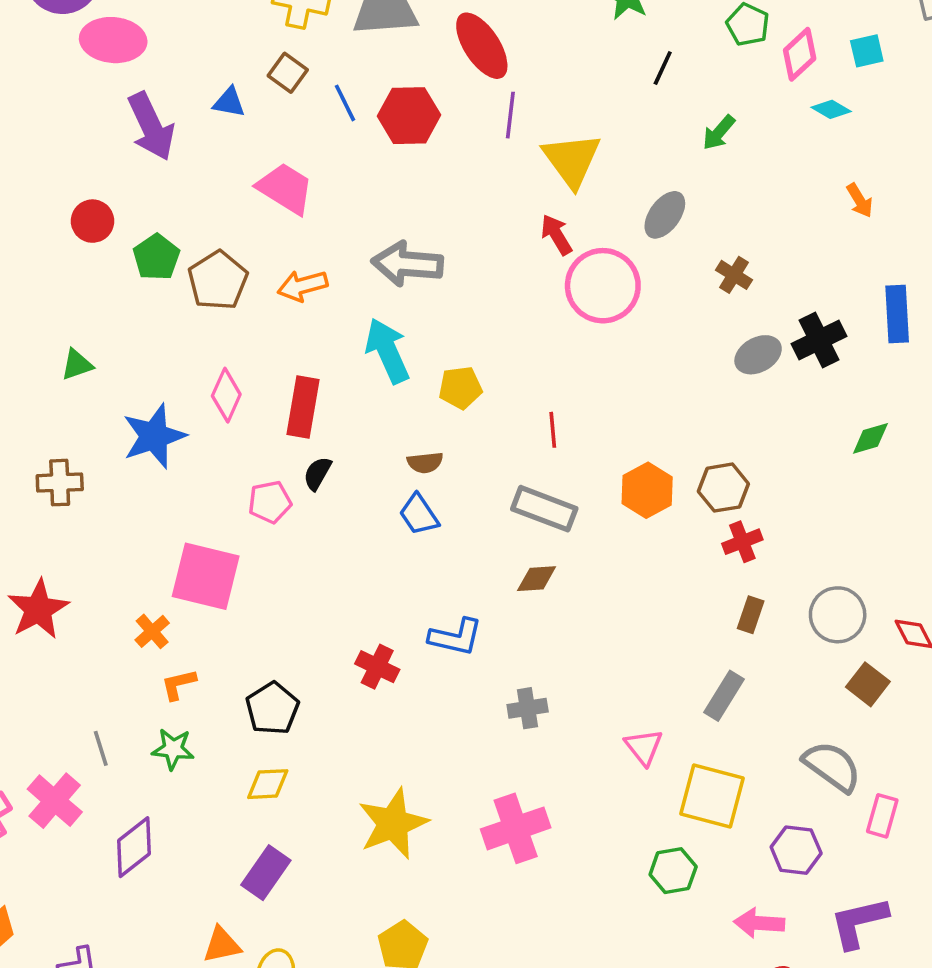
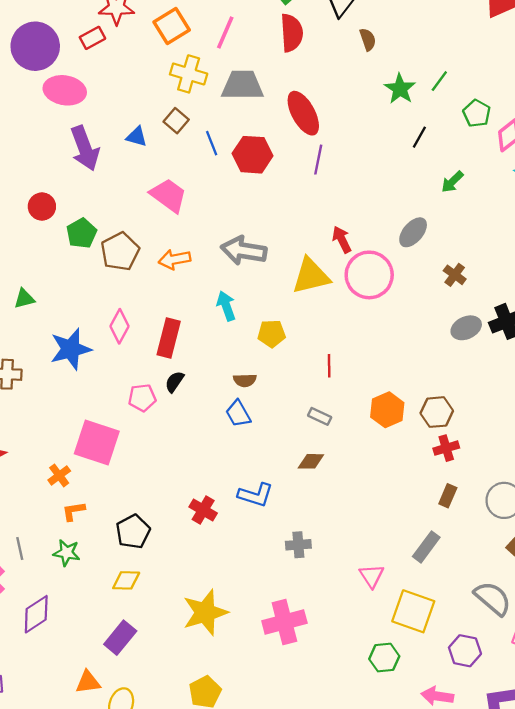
yellow triangle: (572, 160) -> (311, 276), moved, turned 48
cyan arrow: (387, 351) -> (226, 306), size x0.7
gray rectangle: (544, 509) -> (320, 416), size x0.6

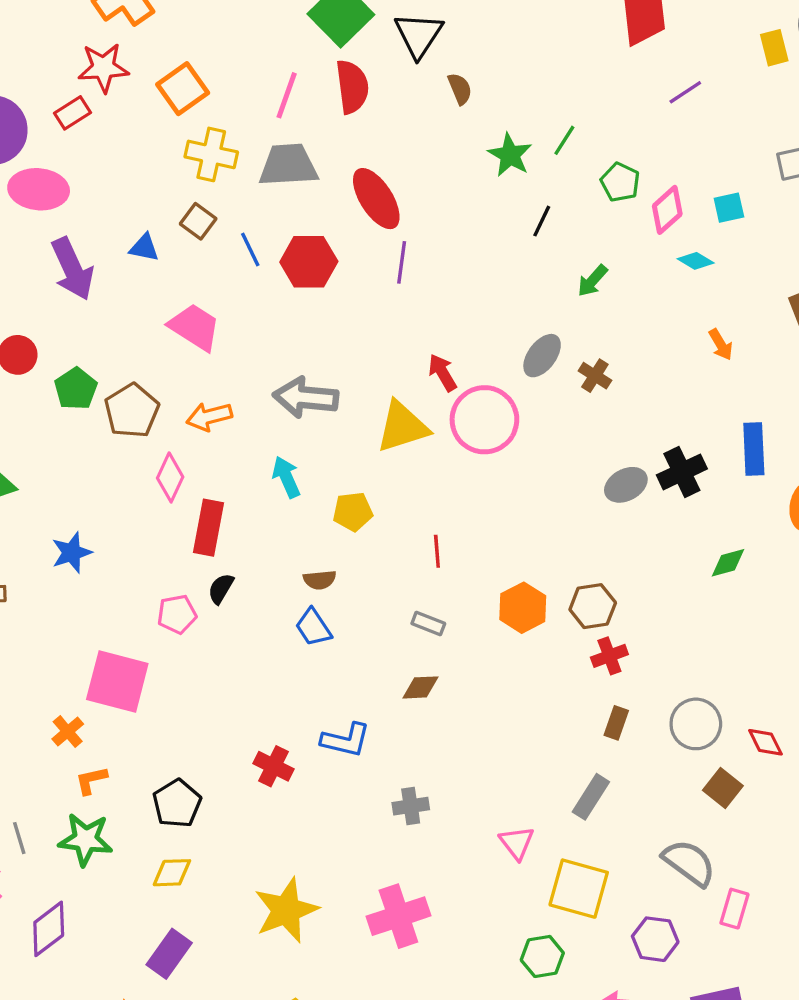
pink line: (225, 33) -> (287, 95), moved
brown cross: (455, 275) -> (595, 376), moved
pink diamond: (120, 326) -> (170, 477), moved
blue star: (71, 349) -> (72, 553), size x0.7
green star: (67, 553) -> (86, 839), size x1.4

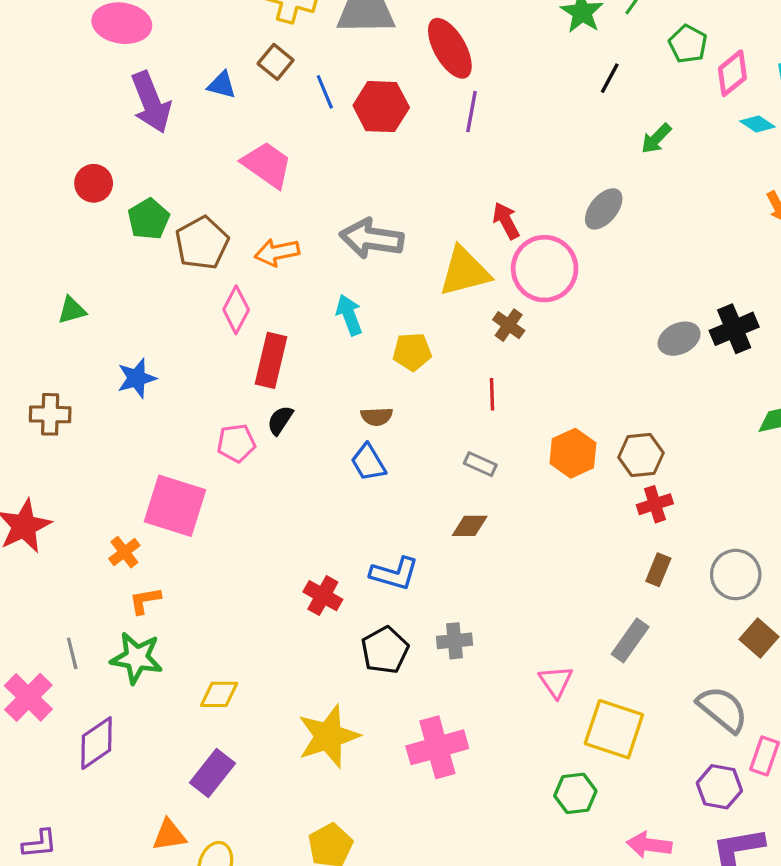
brown cross: (595, 376) -> (509, 325), moved
black pentagon: (177, 803) -> (385, 650), moved
purple hexagon: (655, 939) -> (719, 787), moved

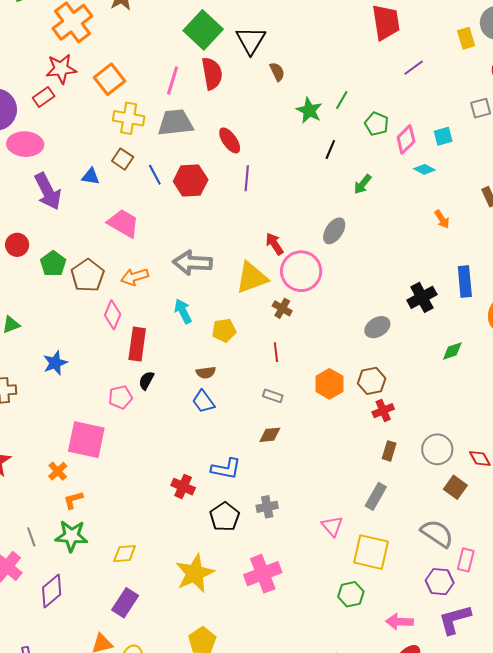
red ellipse: (450, 48) -> (230, 140), size x0.7
gray ellipse: (679, 339) -> (377, 327), moved

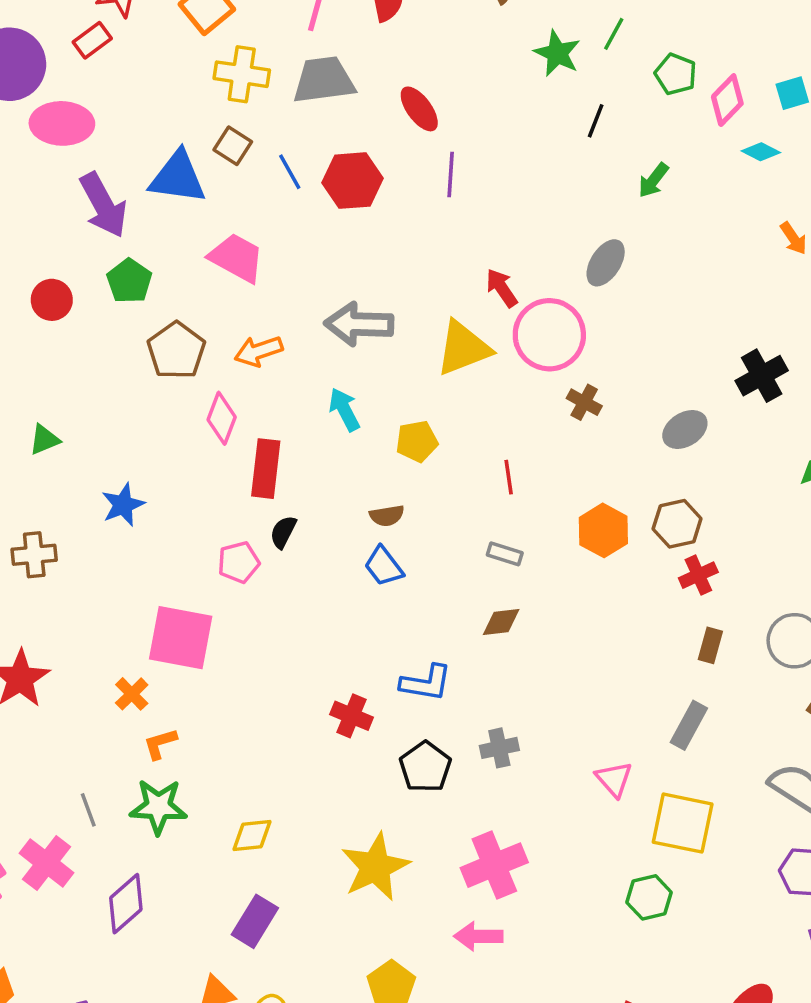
blue triangle: (91, 176) -> (178, 177), size x1.8
green pentagon: (53, 264) -> (129, 281), moved
brown cross: (282, 308) -> (584, 402), moved
pink arrow: (400, 622) -> (478, 936), moved

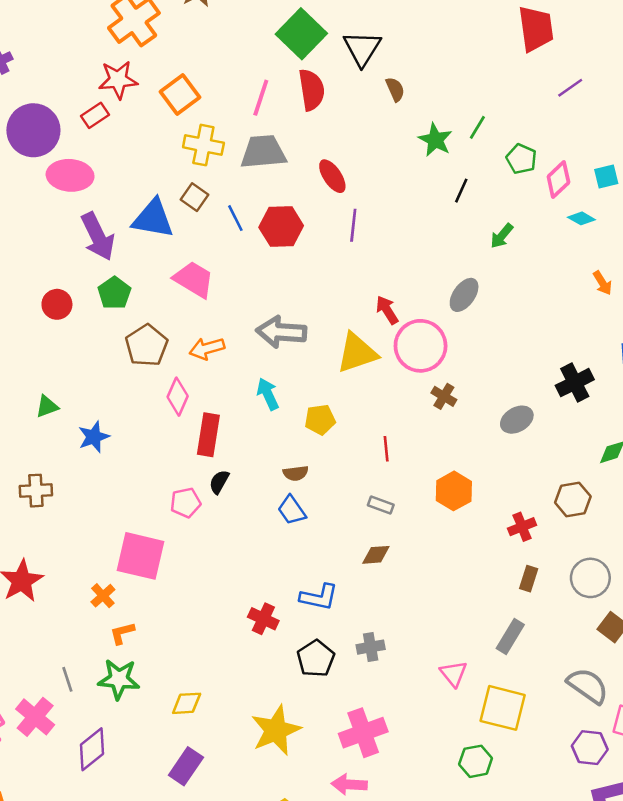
blue star: (123, 505) -> (94, 437), moved
brown hexagon: (677, 524) -> (573, 499), moved

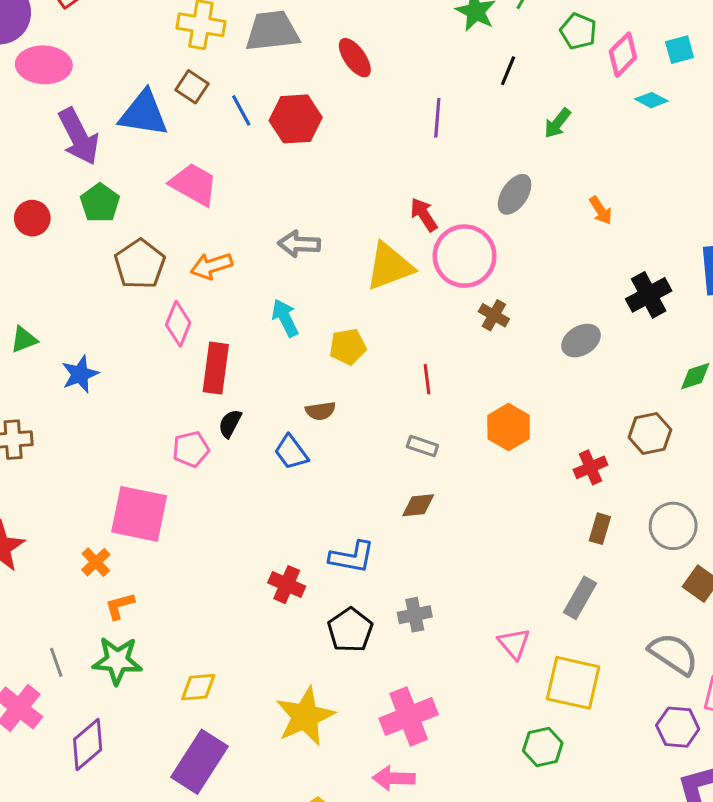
purple line: (353, 225) -> (437, 118), moved
orange arrow: (602, 283) -> (601, 210), moved
gray arrow: (281, 332) -> (299, 244), size x0.7
blue trapezoid: (292, 510) -> (291, 452), moved
purple rectangle: (186, 766) -> (199, 762), size x1.4

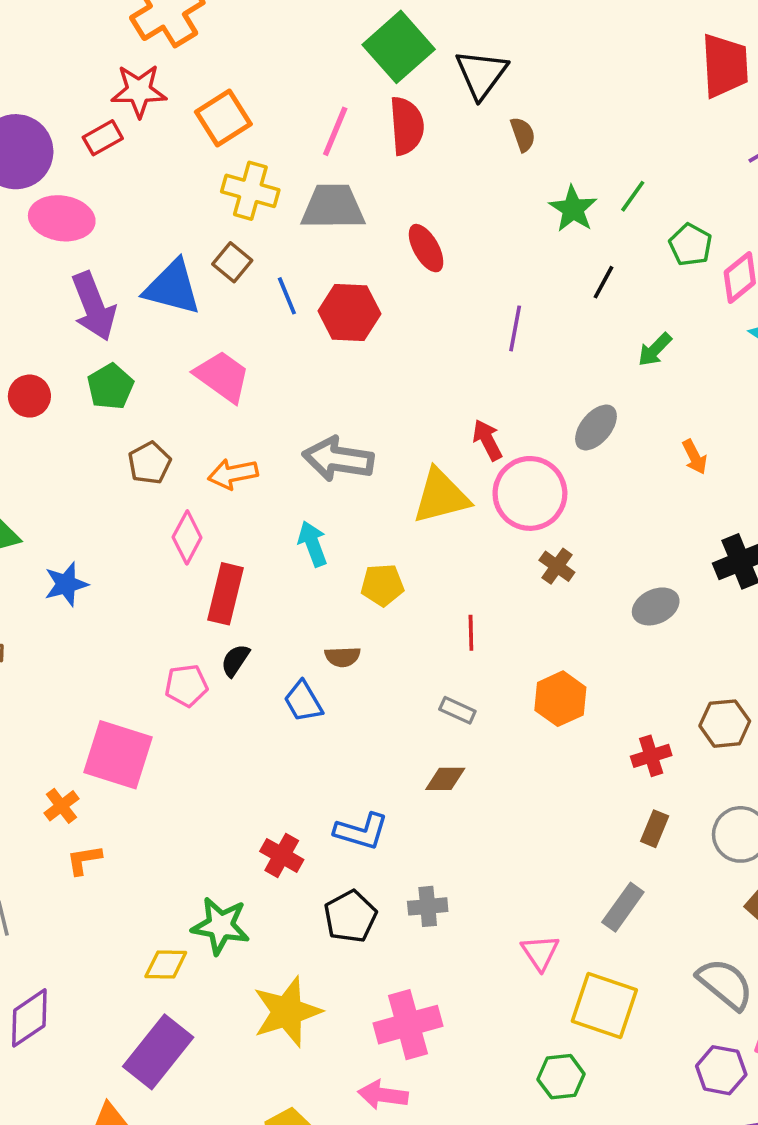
gray arrow: (299, 244) -> (338, 459), size x1.4
brown pentagon: (140, 264) -> (149, 463), size x0.7
green star: (117, 661) -> (221, 926), moved

